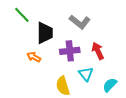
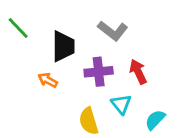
green line: (22, 15) -> (18, 28), moved

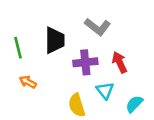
green line: (18, 28) -> (18, 48), moved, turned 30
orange arrow: (48, 80) -> (28, 82), moved

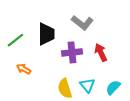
green line: (18, 48) -> (15, 40), turned 66
cyan triangle: (105, 90) -> (87, 85), moved

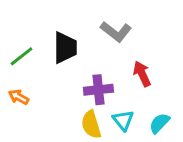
purple cross: (72, 52) -> (98, 90), moved
orange arrow: (24, 69) -> (19, 97), moved

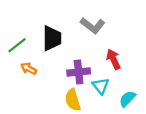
orange arrow: (19, 97) -> (29, 69), moved
cyan triangle: (123, 120) -> (101, 86), moved

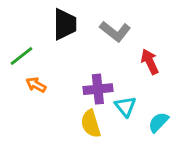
black trapezoid: (52, 38) -> (65, 24), moved
red arrow: (113, 59) -> (150, 62), moved

